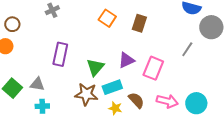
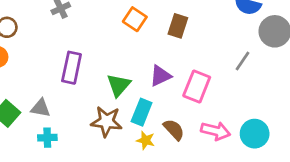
cyan rectangle: (112, 87) -> (142, 112), turned -48

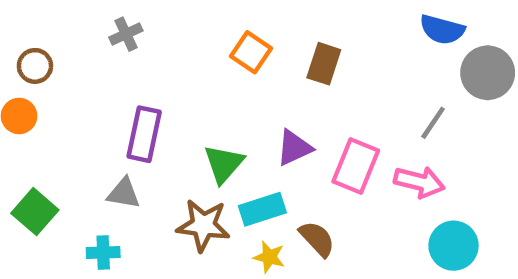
gray triangle: (41, 108) -> (124, 193), moved
cyan rectangle: (142, 112) -> (262, 209), turned 50
pink arrow: (216, 131) -> (419, 182), moved

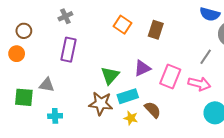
purple rectangle: (144, 134) -> (69, 50), moved
gray triangle: (124, 193) -> (47, 85), moved
green square: (35, 212) -> (24, 97), turned -36

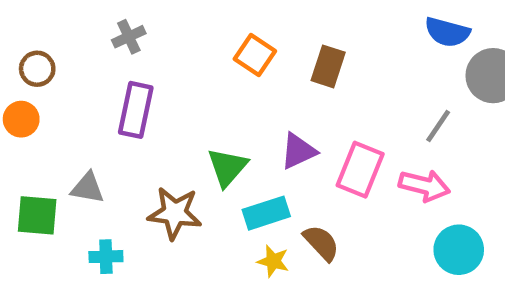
brown star: (101, 104) -> (175, 213), moved

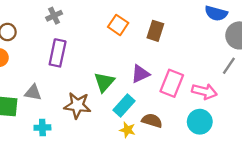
gray line: (438, 126) -> (229, 66), moved
cyan rectangle: (266, 213) -> (124, 105), turned -30
brown semicircle: (321, 243) -> (152, 121), turned -30
cyan circle: (459, 250) -> (200, 122), moved

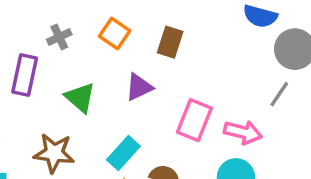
gray cross: (54, 16) -> (59, 37), moved
purple triangle: (140, 74) -> (139, 87), moved
green triangle: (104, 82) -> (80, 98), moved, turned -30

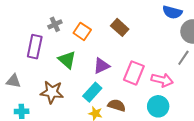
orange square: (115, 34) -> (82, 31), moved
brown rectangle: (170, 42) -> (120, 27), turned -66
purple triangle: (139, 87) -> (101, 66), moved

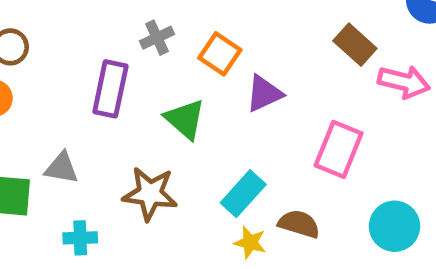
brown rectangle: (120, 27) -> (355, 45), moved
purple triangle: (101, 66) -> (264, 93), moved
pink arrow: (162, 80) -> (404, 82), moved

